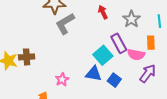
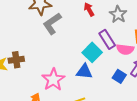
pink star: (62, 79) -> (53, 80), size x1.6
blue square: (114, 80) -> (119, 76), moved

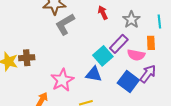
purple rectangle: (107, 39) -> (119, 44), turned 72
blue square: (119, 76) -> (128, 82), size x1.5

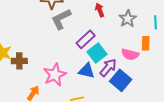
purple rectangle: (119, 44) -> (86, 39), moved
brown cross: (27, 58) -> (19, 61), moved
purple arrow: (148, 74) -> (108, 68), moved

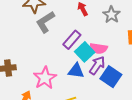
pink semicircle: (130, 54) -> (99, 48), moved

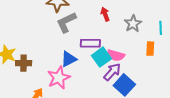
purple rectangle: (72, 40) -> (90, 43), turned 42
blue triangle: (76, 71) -> (69, 59), moved, turned -42

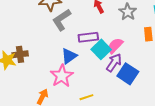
pink semicircle: (116, 55) -> (115, 46), turned 126
brown cross: (24, 63) -> (20, 54), moved

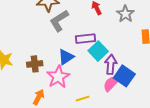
pink semicircle: (115, 46) -> (111, 83), moved
brown cross: (20, 54) -> (35, 64), moved
purple arrow: (114, 63) -> (111, 64), turned -30

